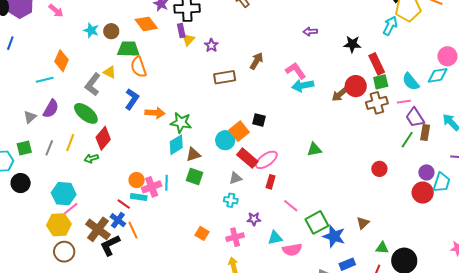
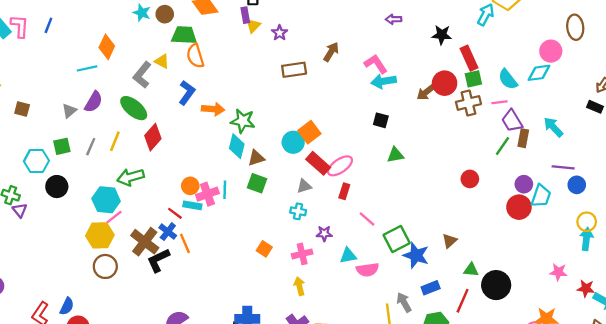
black square: (259, 120) -> (381, 120), moved
cyan diamond: (176, 145) -> (237, 146), turned -45
green arrow: (91, 158) -> (131, 177), moved, size x1.6

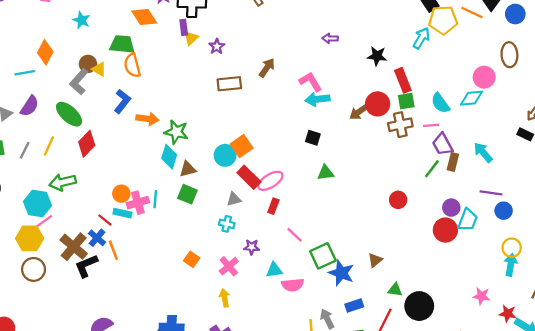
brown circle: (165, 14) -> (88, 64), moved
pink cross: (302, 254) -> (229, 266), turned -30

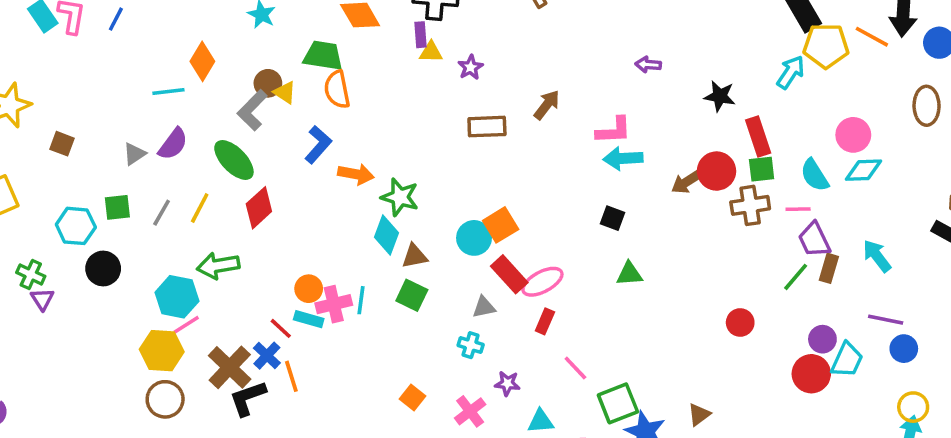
yellow triangle: (191, 38) -> (431, 52), turned 42
pink circle: (484, 77) -> (853, 135), moved
pink L-shape: (310, 82) -> (614, 130), turned 115

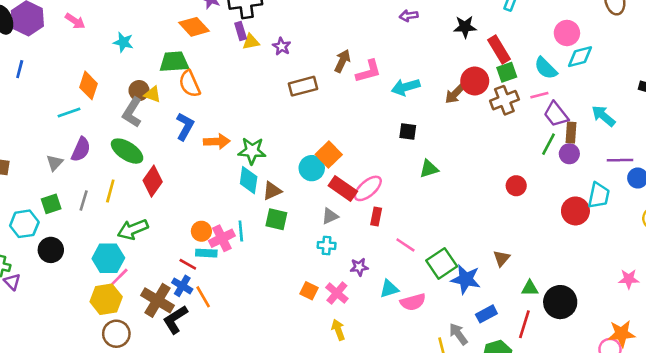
pink L-shape: (614, 130) -> (368, 71), moved
purple circle: (822, 339) -> (569, 154), moved
orange square: (413, 397) -> (309, 291), moved

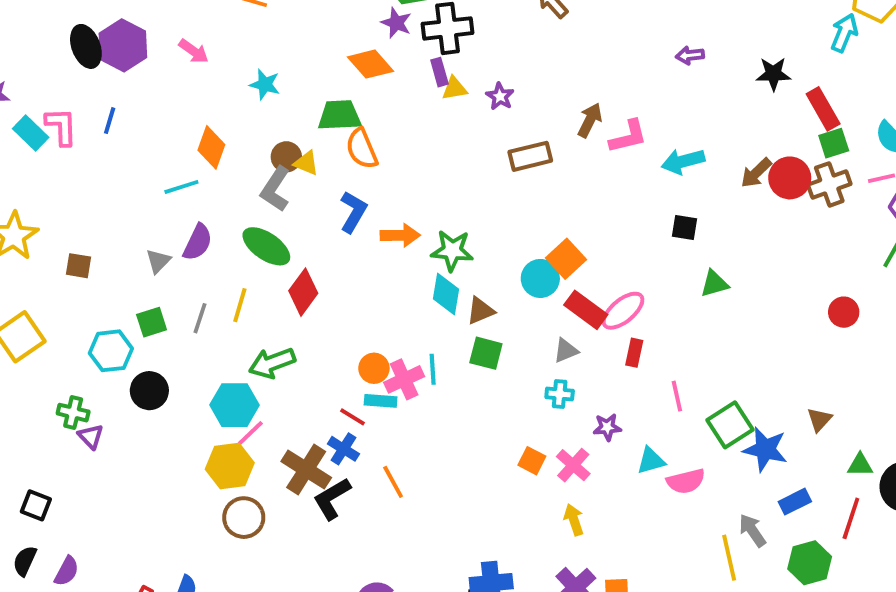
red circle: (475, 81) -> (790, 178), moved
pink line: (405, 245) -> (677, 396), turned 42
orange line: (203, 297) -> (393, 482), moved

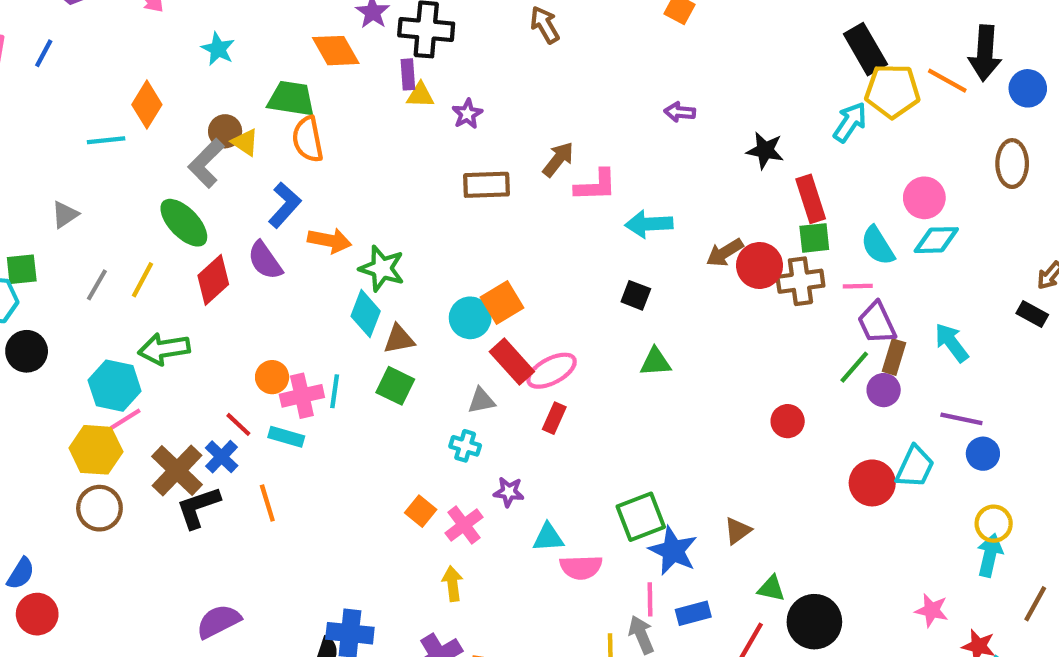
purple semicircle: (198, 242) -> (265, 260), moved, turned 108
green square: (152, 322) -> (22, 269), moved
pink line: (677, 396) -> (650, 599), moved
cyan rectangle: (381, 401) -> (286, 437), moved

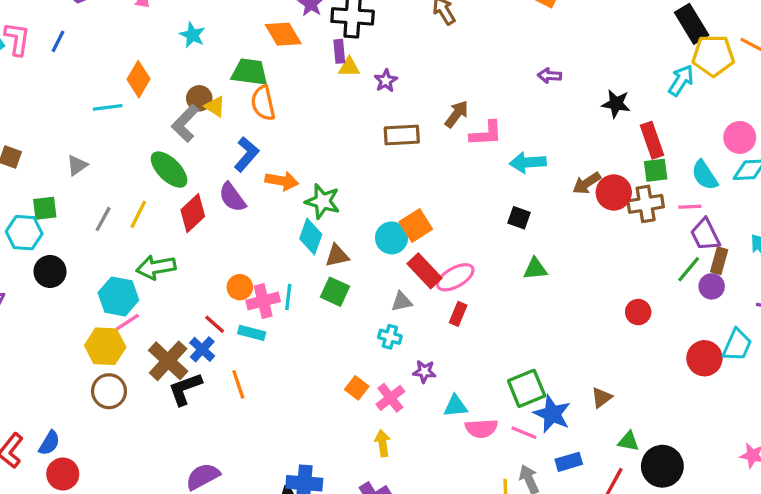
pink line: (650, 599) -> (524, 433), moved, turned -65

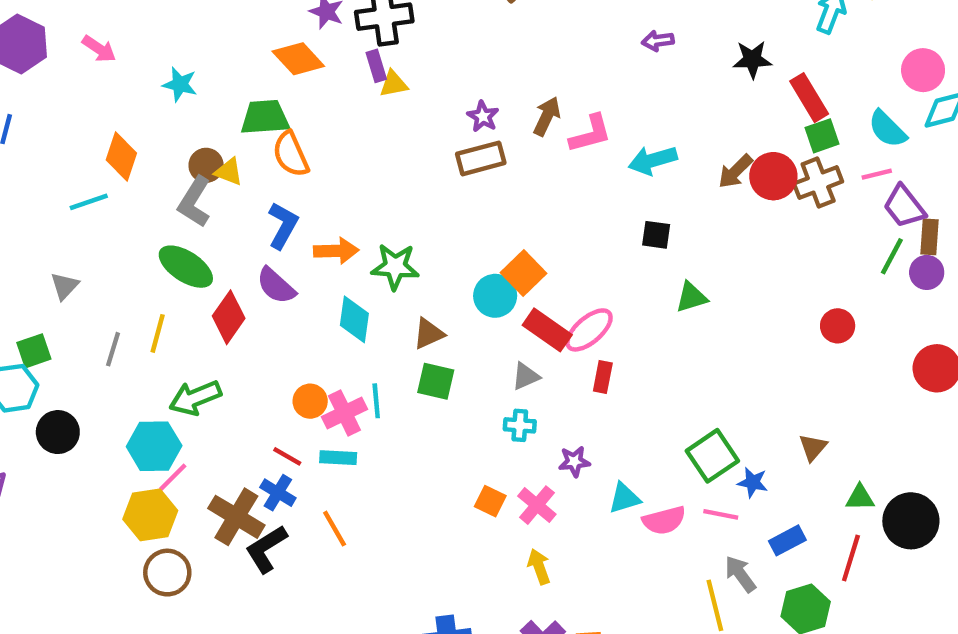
purple star: (386, 81) -> (483, 116), moved
cyan diamond: (311, 236) -> (354, 319), moved
blue star: (552, 414) -> (753, 482), size x0.6

